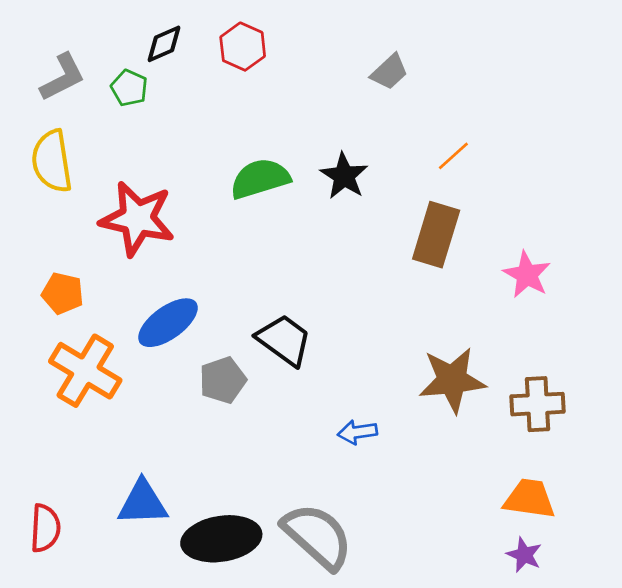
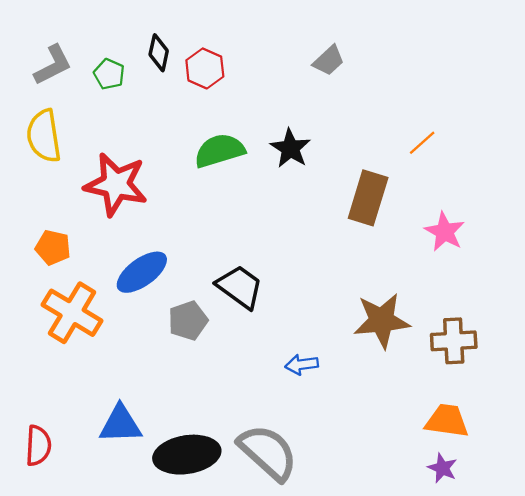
black diamond: (164, 44) -> (159, 53), moved, turned -54
red hexagon: (243, 47) -> (205, 68), moved
orange line: (453, 156) -> (422, 143), moved

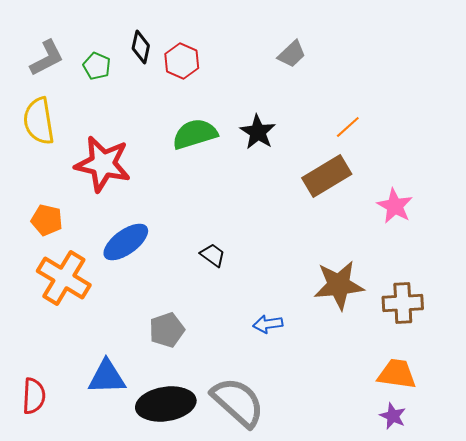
orange line: (422, 143) -> (348, 127), moved
brown rectangle: (368, 198) -> (327, 176), turned 42
black trapezoid: (240, 287) -> (213, 255), size x0.6
gray pentagon: (188, 321) -> (167, 330), moved

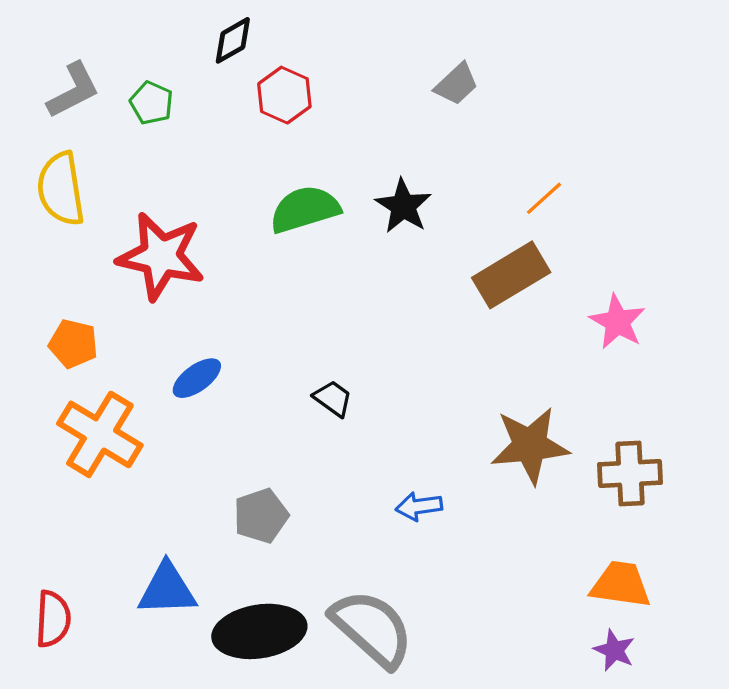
black diamond: (141, 47) -> (233, 40), moved, turned 48
blue ellipse: (126, 242) -> (197, 378), size x0.7

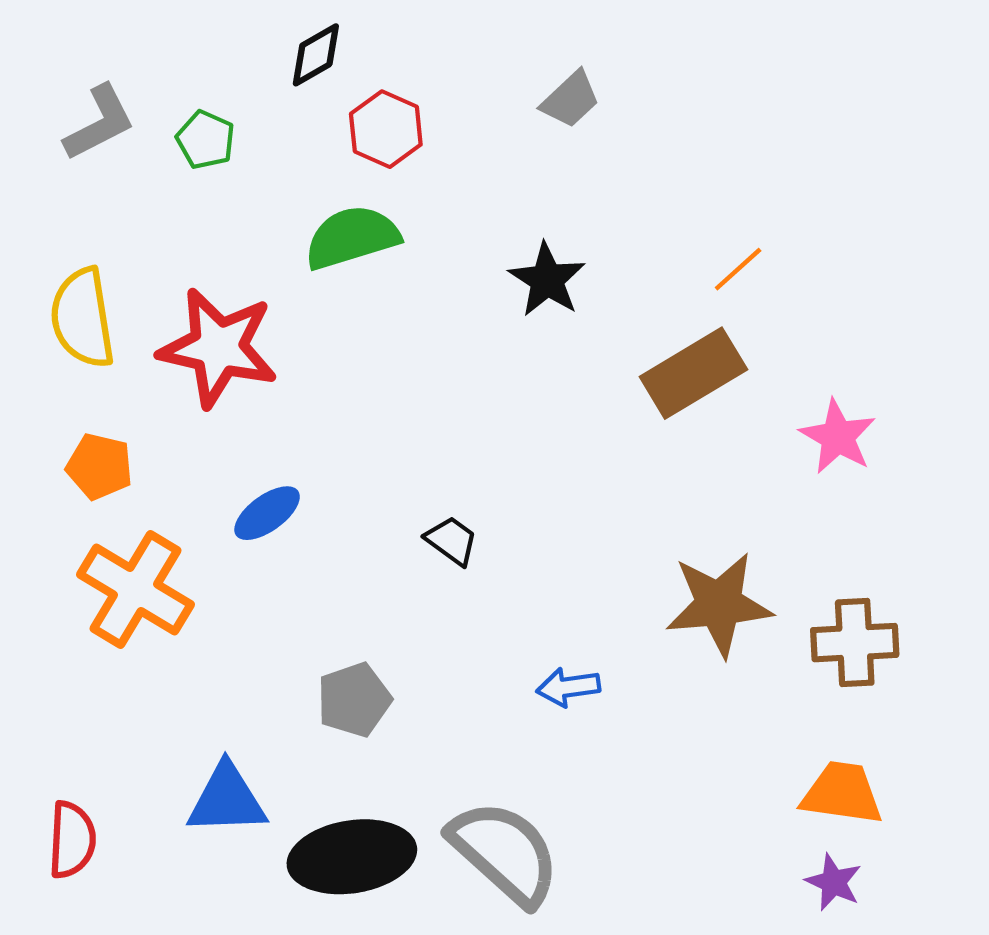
gray trapezoid: (456, 84) -> (570, 99), moved
yellow semicircle: (61, 189) -> (83, 318), moved
green semicircle: (305, 209) -> (352, 237), moved

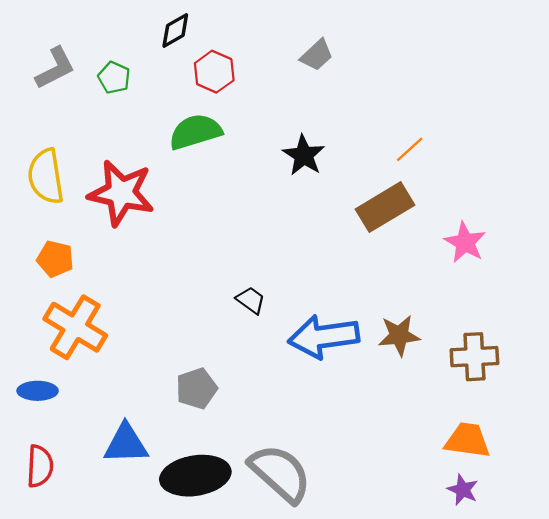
blue ellipse: (267, 513) -> (38, 391), moved, turned 36
brown star: (719, 604) -> (399, 335), size x0.7
blue arrow: (568, 687) -> (324, 337), moved, size x2.0

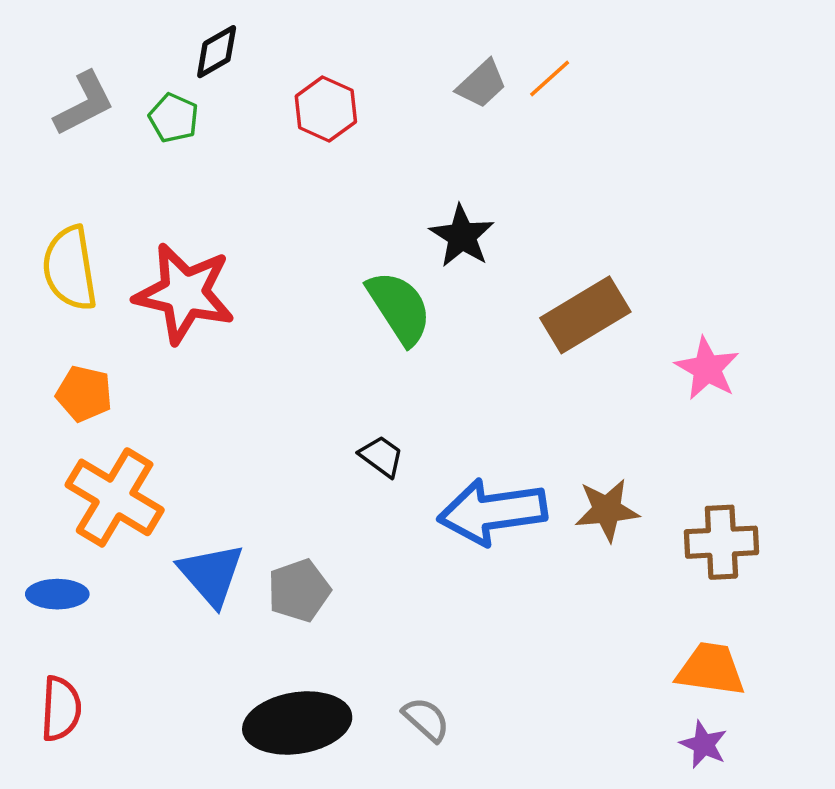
black diamond: (175, 30) -> (217, 52), moved
green semicircle: (195, 132) -> (399, 308), moved, turned 74
orange line: (410, 149) -> (550, 79), moved
blue triangle: (126, 444) -> (211, 574), moved, turned 51
gray semicircle: (280, 473) -> (426, 719), size x0.5

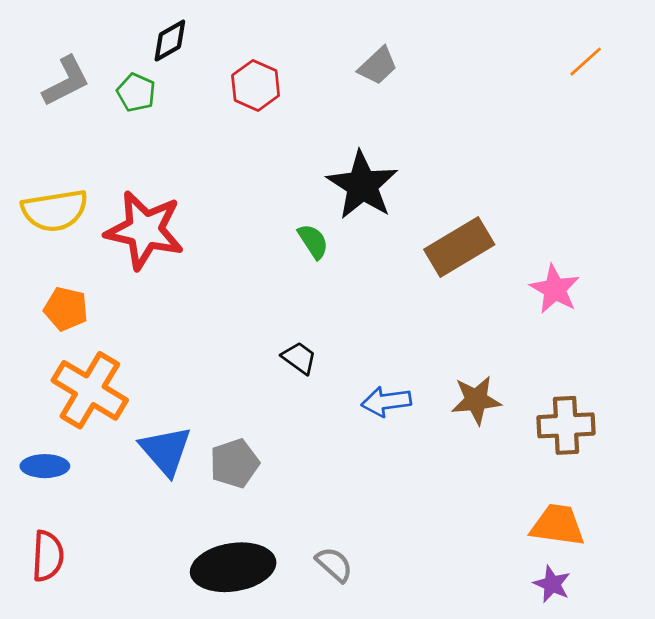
orange line: (550, 79) -> (586, 62), moved
black star: (462, 236) -> (362, 185), size x1.4
yellow semicircle: (70, 268) -> (55, 210), turned -90
green semicircle: (399, 308) -> (313, 241), size x0.6
blue arrow: (492, 512) -> (386, 402), size x0.6

